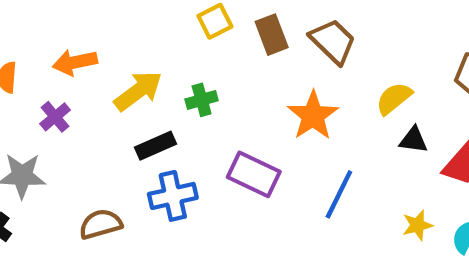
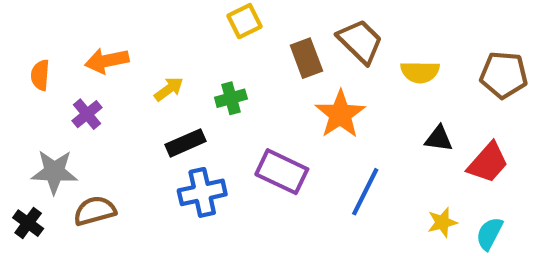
brown rectangle: (272, 35) -> (306, 58), moved
yellow arrow: (138, 91) -> (169, 89), size x0.6
yellow semicircle: (394, 98) -> (420, 72), moved, turned -141
brown semicircle: (101, 224) -> (95, 211), moved

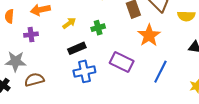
purple cross: (87, 114) -> (31, 35), turned 32

